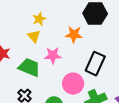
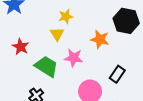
black rectangle: (95, 64) -> (117, 74), size x0.7

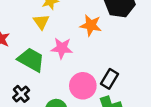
black rectangle: (117, 74) -> (109, 79), moved

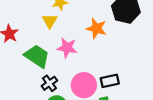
black rectangle: (109, 79) -> (110, 81), turned 42
black cross: (21, 94) -> (49, 83), moved

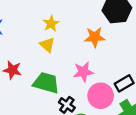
pink star: (67, 48) -> (83, 72), moved

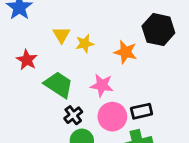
yellow star: (51, 24) -> (85, 44), moved
yellow triangle: (47, 45) -> (61, 35), moved

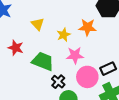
yellow star: (85, 44) -> (64, 35), moved

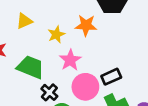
yellow triangle: (38, 24) -> (24, 21), turned 48
pink star: (75, 55) -> (70, 60), turned -30

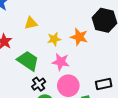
pink star: (70, 60) -> (61, 62), turned 30
black rectangle: (111, 77) -> (104, 84), moved

